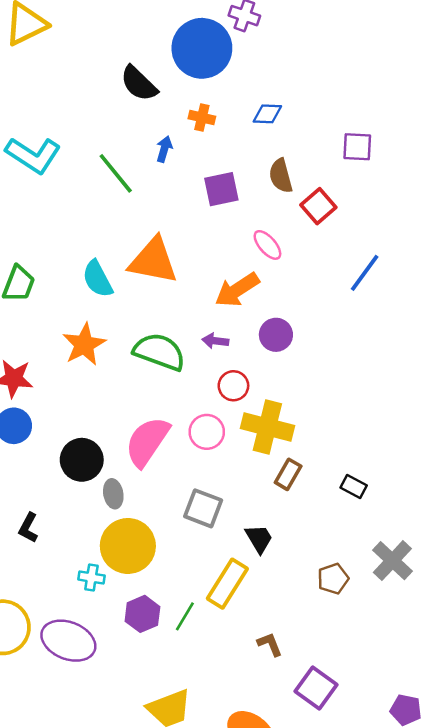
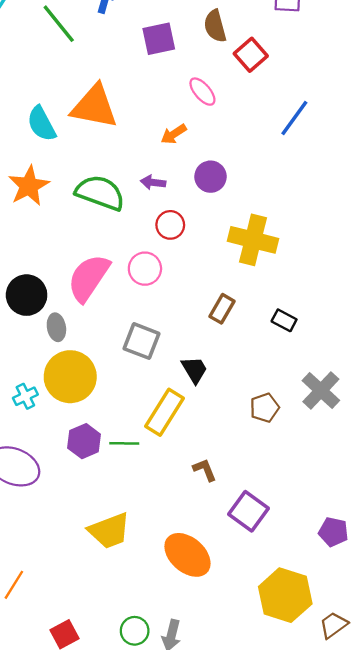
orange arrow: (237, 290) -> (174, 134), size x0.6
yellow cross: (267, 427) -> (253, 240), moved
cyan cross: (91, 578) -> (25, 396), moved, turned -35
green line: (185, 616) -> (124, 443), turned 60

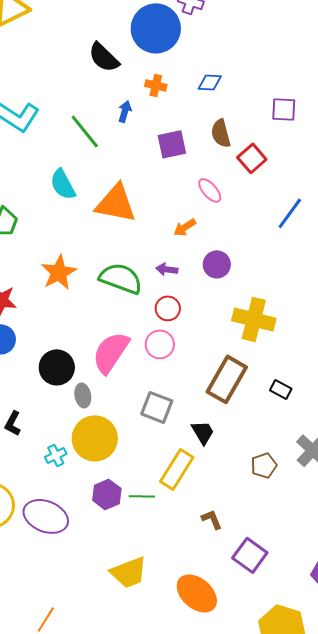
cyan semicircle: (41, 124) -> (63, 184), moved
red circle: (170, 225) -> (168, 308), moved
brown rectangle: (222, 309) -> (227, 379), size x1.8

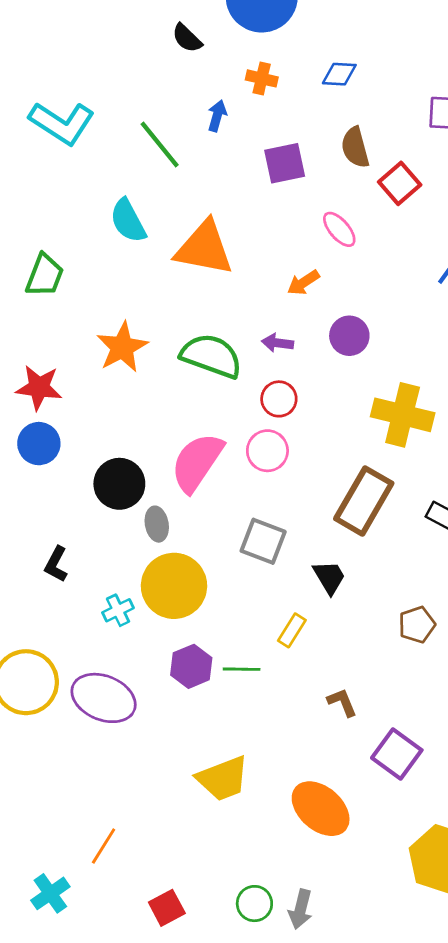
black semicircle: (104, 57) -> (187, 38), size x0.7
yellow rectangle: (177, 469) -> (292, 630), size x0.6

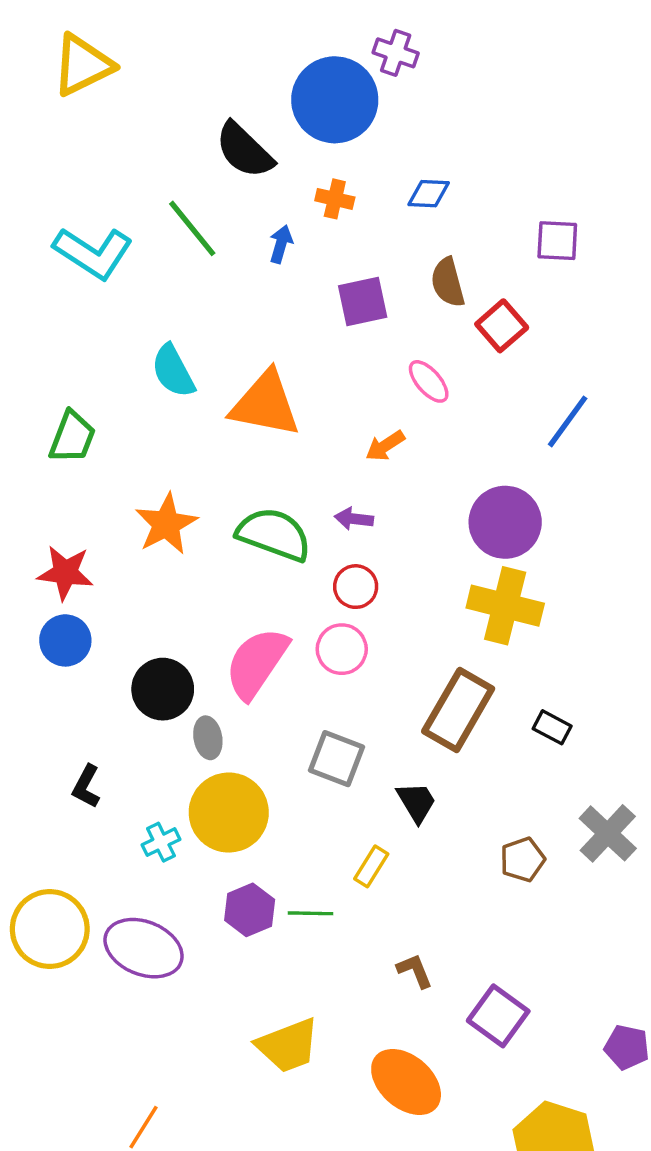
black semicircle: (187, 38) -> (244, 150), size x1.6
green line: (160, 145) -> (192, 228), moved
purple circle: (349, 336) -> (505, 522), moved, size x1.5
brown L-shape: (342, 702) -> (415, 971), moved

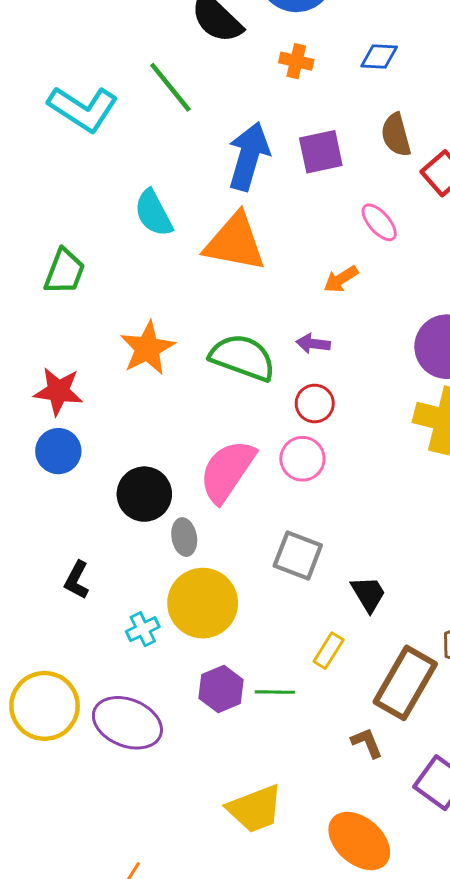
blue arrow: (281, 244) -> (249, 156), moved, size x2.0
brown rectangle: (458, 710) -> (405, 683), moved

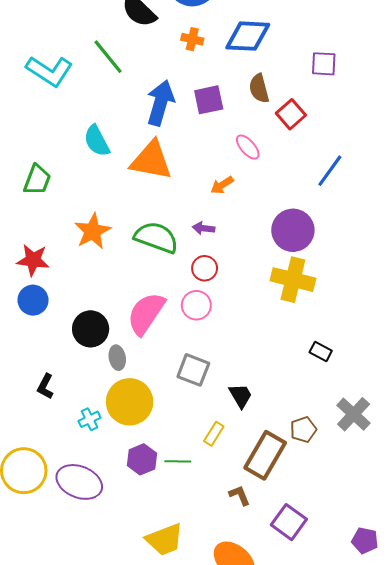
blue diamond: (379, 57) -> (248, 36), size x1.8

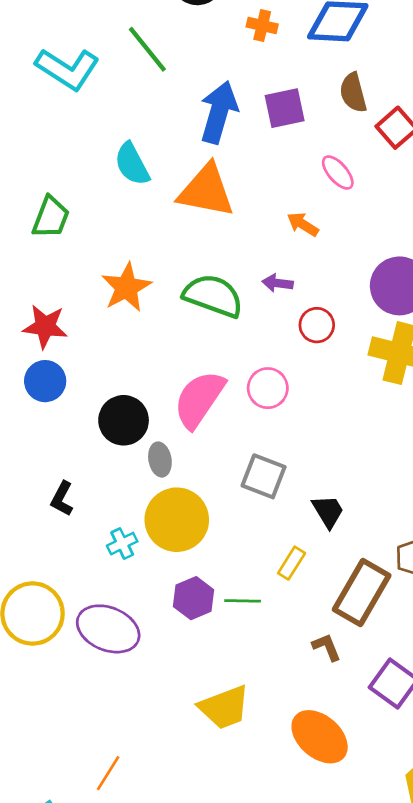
orange arrow: (222, 185) -> (303, 224), turned 65
red circle: (205, 268) -> (317, 325), moved

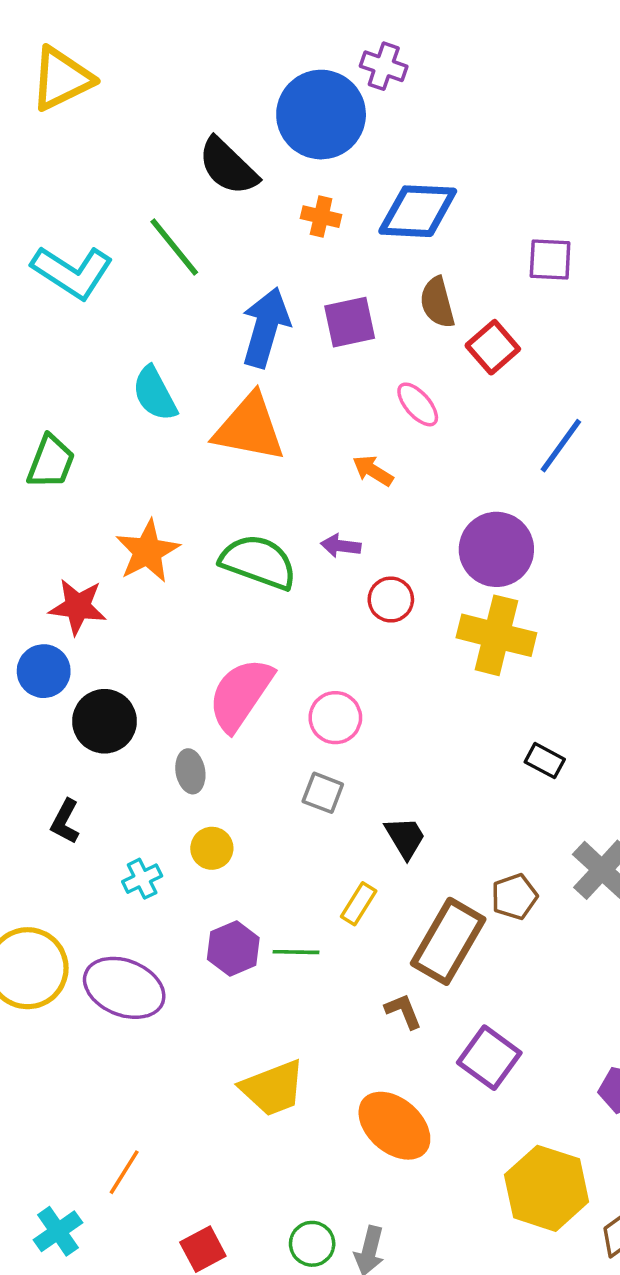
red star: (45, 326) -> (78, 607), moved
pink circle: (268, 388) -> (335, 718), moved
black circle: (124, 420) -> (105, 721), moved
gray square: (264, 476) -> (323, 793), size x0.7
yellow circle: (177, 520) -> (212, 848), size x0.5

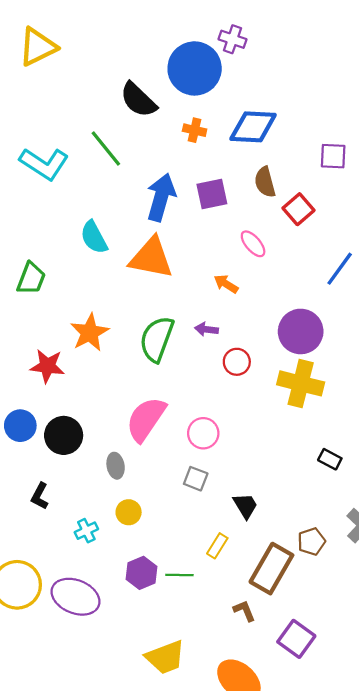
green semicircle: (258, 562) -> (157, 339), turned -90
blue circle: (44, 671) -> (20, 426), moved

